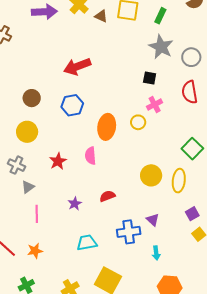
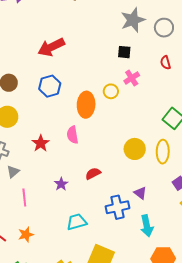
gray star: (161, 47) -> (133, 20), turned 30
red semicircle: (190, 92) -> (165, 63), size x0.6
yellow circle: (138, 122) -> (111, 91), moved
cyan arrow: (156, 253) -> (147, 226), size x1.5

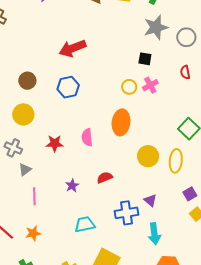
yellow circle: (111, 91) -> (129, 87), moved
orange ellipse: (86, 105) -> (121, 122), moved
red star: (41, 143) -> (55, 143), turned 30

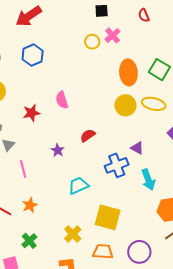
orange ellipse: (121, 122) -> (128, 72), moved
yellow ellipse: (176, 161) -> (154, 104), turned -70

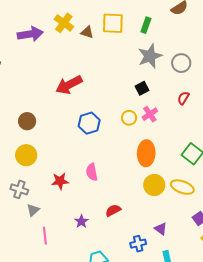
black square: (102, 11) -> (142, 88), turned -32
red semicircle: (144, 15) -> (183, 98), turned 48
blue hexagon: (33, 55) -> (89, 123), moved
orange ellipse: (128, 72) -> (146, 153), moved
blue cross: (117, 165) -> (138, 244), size x0.7

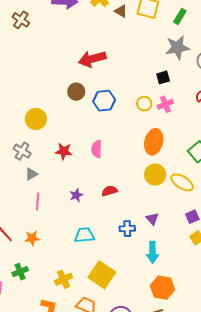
brown circle: (27, 121) -> (76, 92), moved

